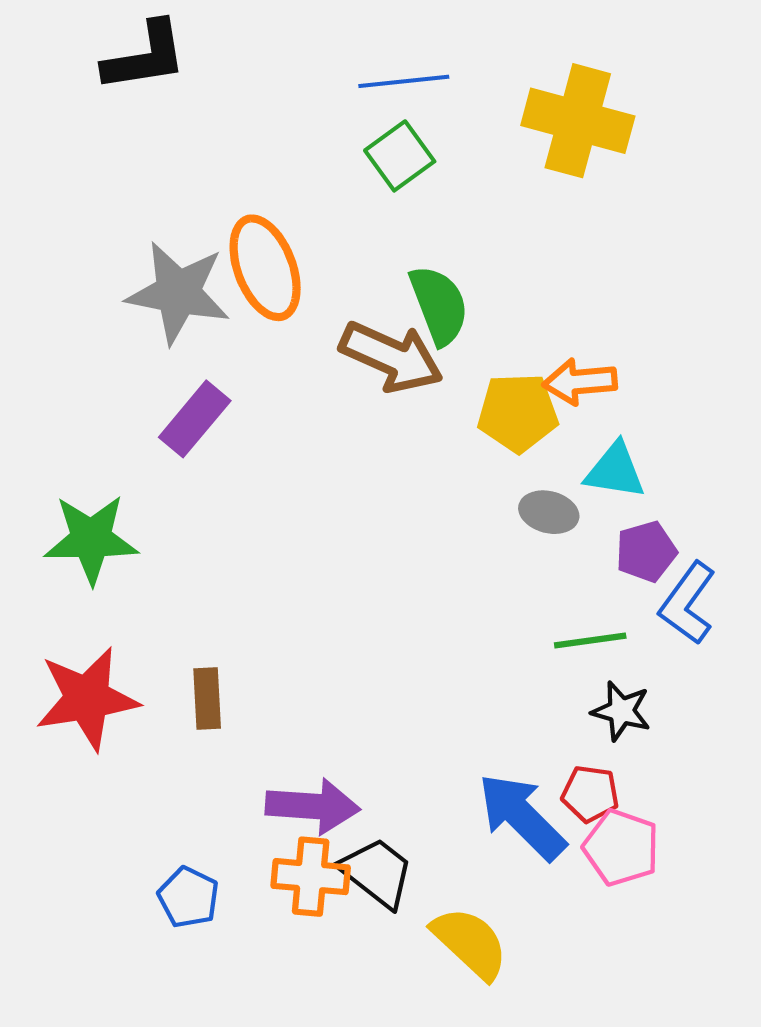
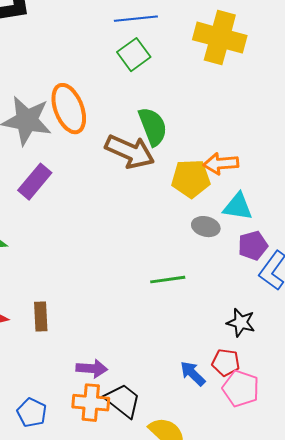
green line: (590, 641) -> (168, 280), moved
purple arrow: (313, 806) -> (92, 369), size x0.7
blue arrow: (522, 817) -> (193, 374), size x0.6

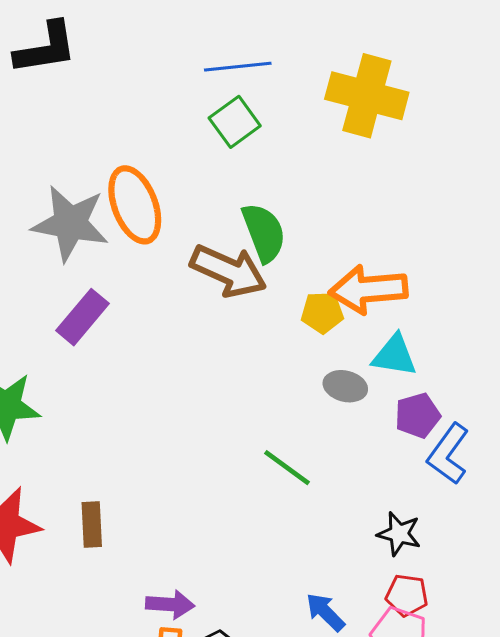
orange arrow: (221, 164) -> (368, 289), size x1.4
yellow pentagon: (191, 179) -> (322, 312), size x0.7
green line: (168, 280) -> (287, 468), turned 44
red pentagon: (226, 363) -> (407, 595), moved

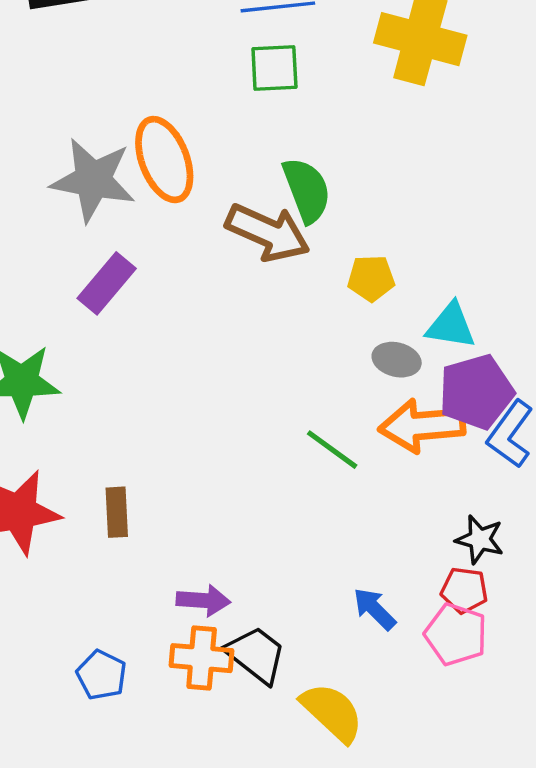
green square: (235, 122) -> (274, 68), turned 33
orange arrow: (368, 289) -> (422, 426), moved
purple pentagon: (418, 415) -> (476, 392), size x1.5
black star: (399, 534) -> (480, 539), moved

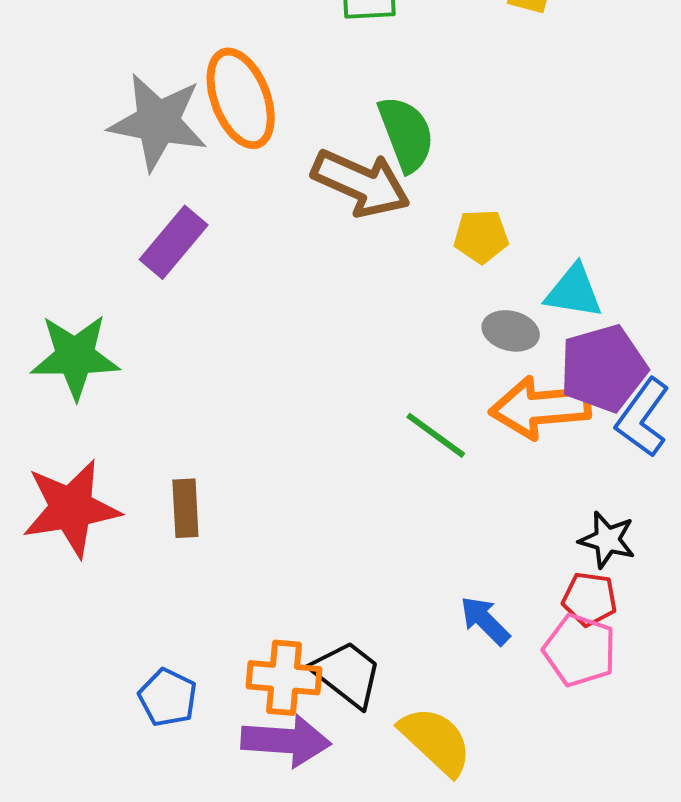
purple arrow: (203, 600) -> (286, 741), moved, size x1.4

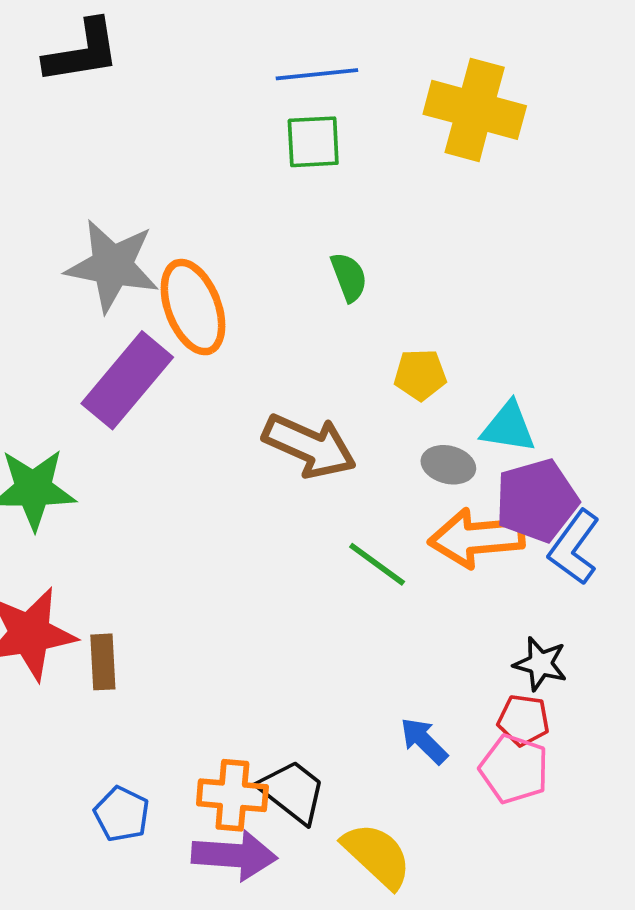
orange ellipse: (241, 98) -> (193, 307), moved
green semicircle: (406, 134) -> (349, 277), size x0.7
brown arrow: (361, 183) -> (309, 446), moved
purple rectangle: (174, 242) -> (127, 380), size x1.4
brown rectangle: (185, 508) -> (103, 662), moved

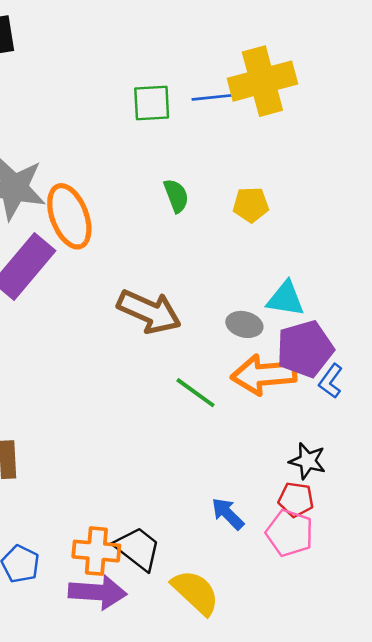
blue line: (317, 74) -> (220, 97), moved
yellow cross: (475, 110) -> (262, 81), turned -30
yellow pentagon: (420, 375) -> (251, 205), moved
blue L-shape: (574, 547) -> (331, 381), size x0.7

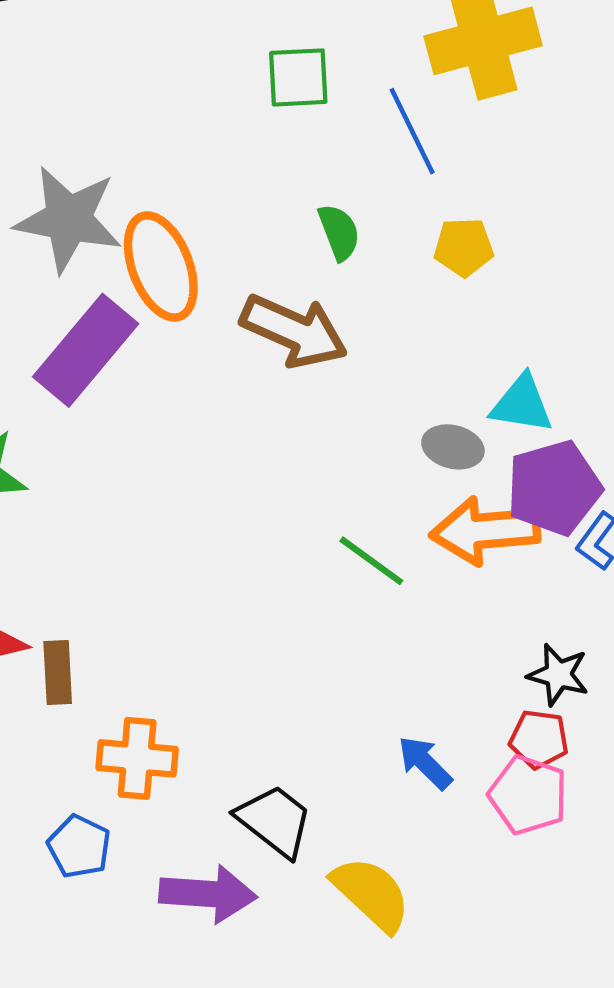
blue line: (220, 97) -> (412, 131), moved, turned 70
brown arrow: (149, 312) -> (294, 331), moved
orange cross: (96, 551) -> (137, 758), moved

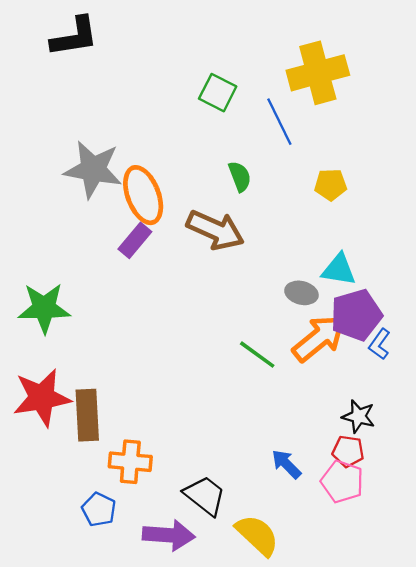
green square: (298, 77) -> (218, 93), turned 30
yellow pentagon: (464, 247) -> (331, 185), moved
purple rectangle: (86, 350) -> (135, 240), moved, size x0.6
orange arrow: (485, 531) -> (319, 338), turned 146
brown rectangle: (58, 673) -> (87, 415), size x1.5

